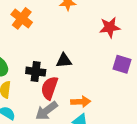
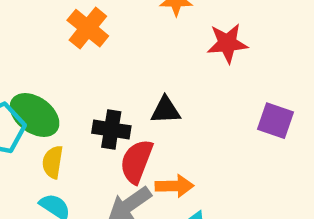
red star: (110, 27) -> (227, 43), moved
orange arrow: (81, 102) -> (174, 186), moved

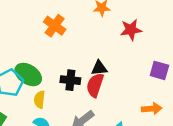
red semicircle: (136, 161) -> (95, 85), moved
orange arrow: (174, 186) -> (152, 109), moved

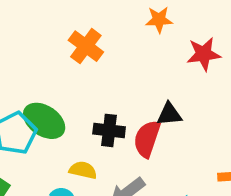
black triangle: (99, 68) -> (169, 114), moved
yellow semicircle: (39, 100) -> (83, 170), moved, turned 96

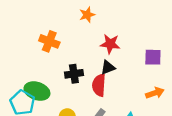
red star: (204, 54) -> (110, 44), moved, turned 30
black cross: (109, 130) -> (74, 74), moved

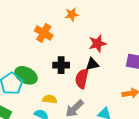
orange star: (87, 15) -> (72, 14), moved
red star: (110, 44) -> (97, 43), turned -30

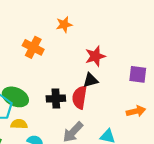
black cross: (61, 65) -> (56, 99), moved
yellow semicircle: (50, 99) -> (19, 124), moved

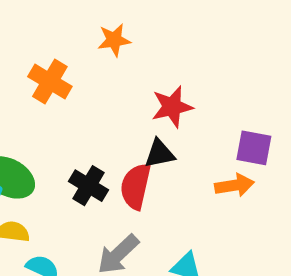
black cross: (56, 99) -> (88, 186), turned 30
orange arrow: (136, 111) -> (235, 185), moved

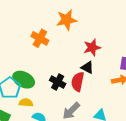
orange star: (114, 40) -> (67, 20), size x1.5
black triangle: (160, 154) -> (87, 68), turned 40

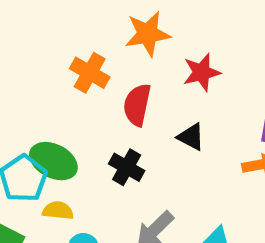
red star: (92, 47) -> (202, 72), moved
red semicircle: (78, 82) -> (137, 105), moved

